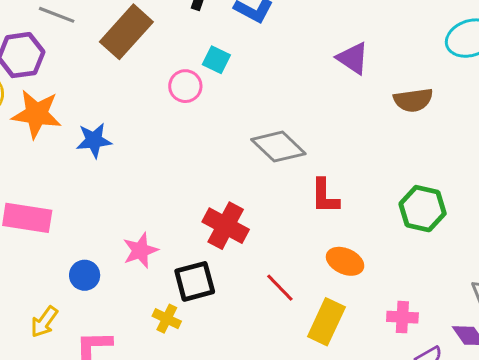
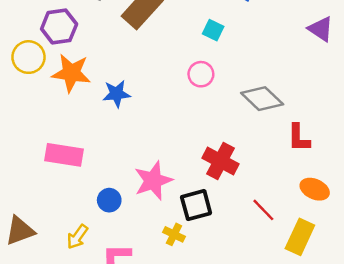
pink circle: (185, 86) -> (201, 74), moved
pink star: (140, 250) -> (153, 181), size x1.4

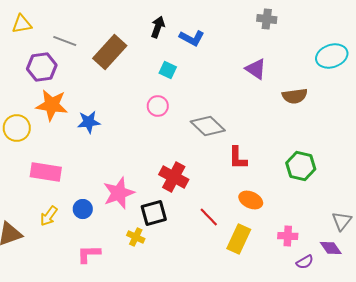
yellow circle: (28, 57) -> (17, 128), moved
yellow arrow: (77, 237) -> (49, 216), moved

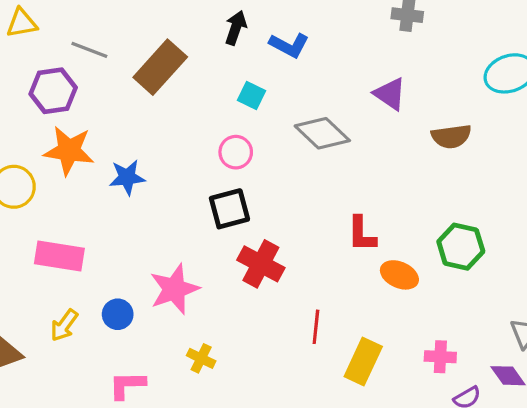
gray diamond: (208, 126) -> (322, 133), moved
orange ellipse: (251, 200) -> (399, 275), moved
black square: (154, 213) -> (229, 209), moved
red line: (209, 217) -> (316, 327), turned 50

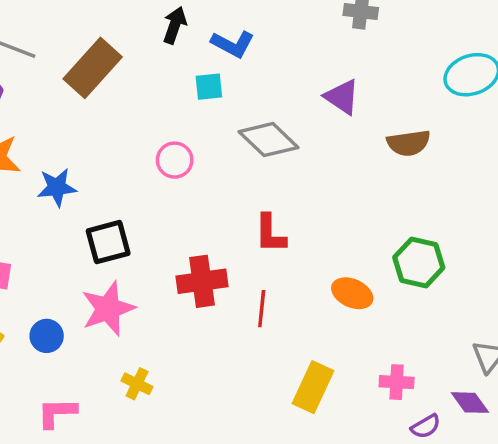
cyan square: (251, 95) -> (209, 87), moved, turned -32
black square: (229, 209) -> (108, 242), moved
red L-shape: (362, 234) -> (270, 233), moved
red cross: (261, 264) -> (202, 281), turned -36
red line: (316, 327) -> (262, 309), moved

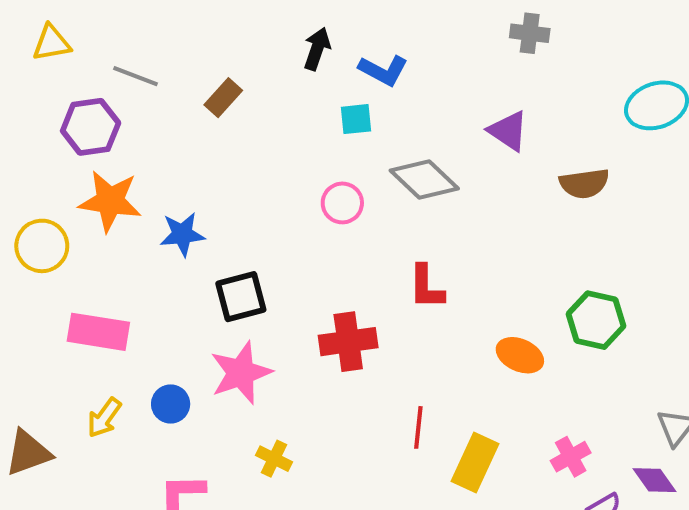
brown rectangle: (93, 68) -> (223, 98), size x0.6
pink circle: (175, 160) -> (342, 203), moved
red line: (262, 309) -> (418, 427), moved
pink cross: (397, 382) -> (571, 457), turned -32

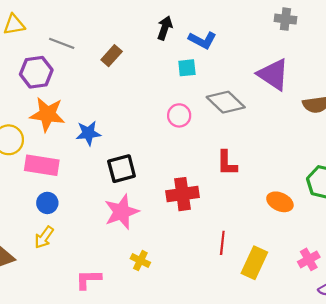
purple triangle: (508, 131) -> (273, 74), size x1.4
pink rectangle: (98, 332) -> (42, 165), moved
blue circle: (171, 404) -> (47, 203), moved

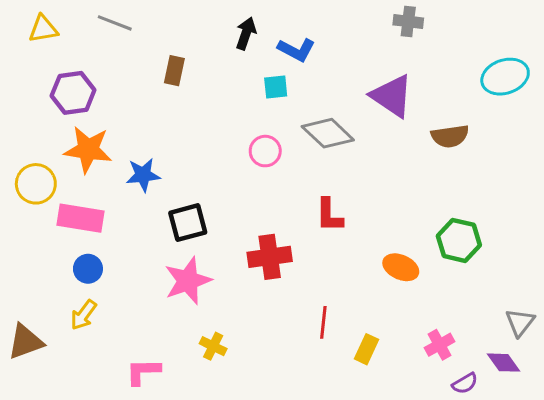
gray line: (62, 43) -> (115, 23), moved
brown rectangle: (112, 56) -> (174, 71), turned -30
yellow rectangle: (254, 263) -> (367, 349), size x0.7

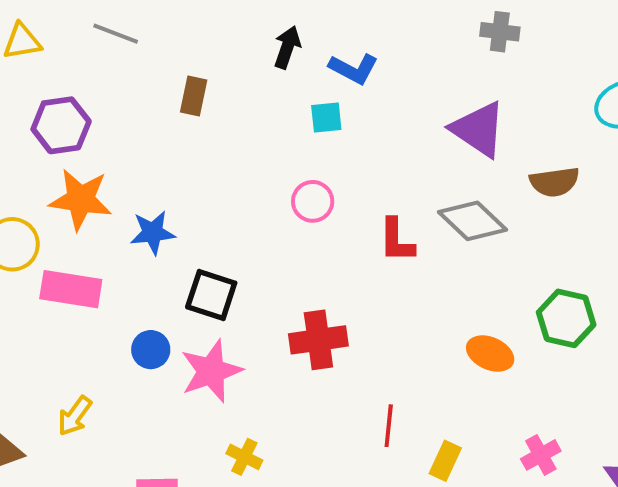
gray diamond: (328, 133) -> (473, 221), moved
red L-shape: (329, 215) -> (396, 240), moved
black square: (188, 223) -> (211, 295), turned 33
blue circle: (88, 269) -> (151, 350), moved

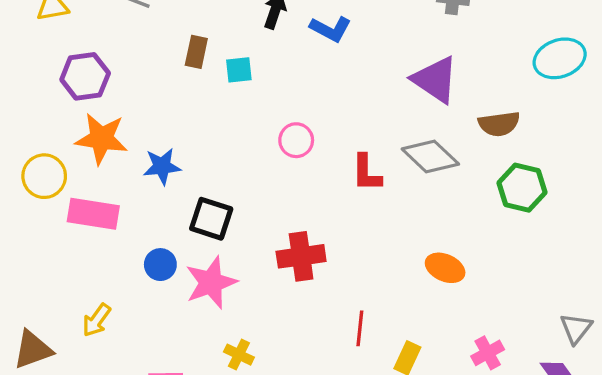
cyan square: (326, 118) -> (239, 70), moved
green hexagon: (566, 318) -> (522, 188), moved

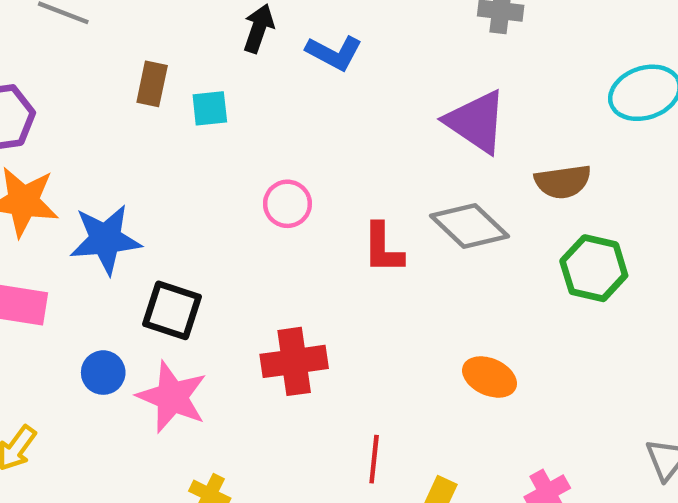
blue star: (162, 166) -> (105, 239), size x1.4
pink star: (211, 283) -> (172, 397), turned -30

